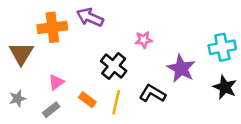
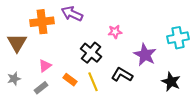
black star: (225, 87) -> (171, 82), moved
yellow line: (116, 102) -> (93, 82), turned -36

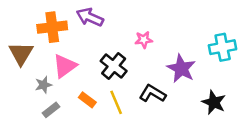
pink triangle: (45, 66) -> (65, 66), moved, size x1.5
gray star: (14, 79) -> (43, 85), moved

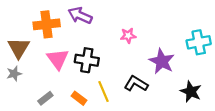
pink triangle: (65, 66) -> (58, 59), turned -30
black cross: (114, 66) -> (87, 60), moved, turned -30
gray star: (43, 85) -> (14, 74), moved
orange rectangle: (87, 100) -> (79, 98), moved

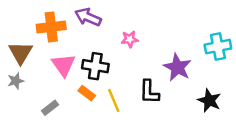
pink star: (128, 36) -> (130, 39), moved
black L-shape: (136, 84) -> (149, 92), turned -120
orange rectangle: (79, 98) -> (87, 93), moved

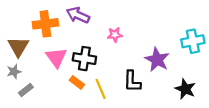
gray rectangle: (50, 108) -> (26, 90), moved

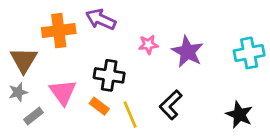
pink triangle: (56, 57) -> (63, 92), moved
purple star: (157, 60) -> (188, 52), moved
black L-shape: (132, 81) -> (171, 105), turned 45

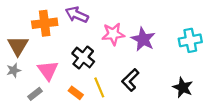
pink star: (148, 45) -> (113, 34), size x1.5
black cross: (109, 75) -> (83, 57), turned 30
orange rectangle: (99, 106) -> (76, 93), moved
gray rectangle: (34, 116) -> (35, 94), moved

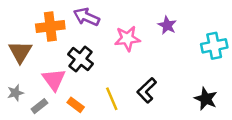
purple star: (143, 39) -> (167, 25), moved, size x0.7
black cross: (83, 57) -> (80, 59), moved
gray star: (14, 70) -> (15, 93), moved
orange rectangle: (76, 93) -> (76, 105), moved

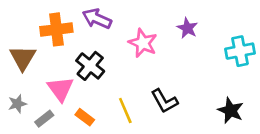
pink star: (127, 39) -> (143, 43), turned 30
black L-shape: (147, 90) -> (164, 101), turned -75

